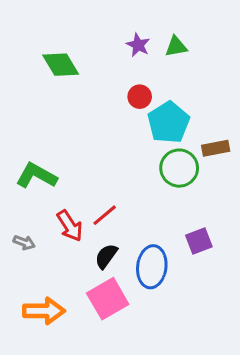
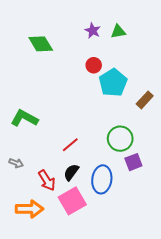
brown rectangle: (216, 148) -> (145, 100), turned -36
green circle: (179, 168) -> (120, 139), moved
red arrow: (70, 226) -> (47, 180), moved

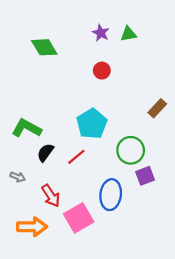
cyan pentagon: (113, 83) -> (92, 124), moved
black semicircle: (71, 172) -> (45, 153), moved

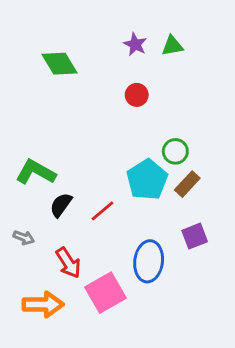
brown rectangle: (157, 108) -> (187, 184), moved
cyan pentagon: (92, 124) -> (147, 180), moved
green circle: (131, 150) -> (175, 151), moved, size x0.7

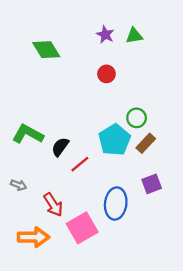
black semicircle: (61, 205) -> (60, 147), moved

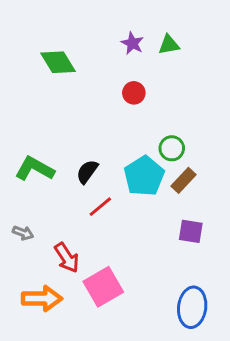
black semicircle: (60, 147) -> (87, 172), moved
purple square: (152, 184) -> (191, 231), turned 30
blue ellipse: (116, 203) -> (192, 307), moved

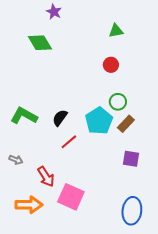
purple star: (132, 43) -> (54, 12), moved
red circle: (134, 93) -> (111, 65), moved
pink square: (103, 287) -> (71, 197), turned -36

